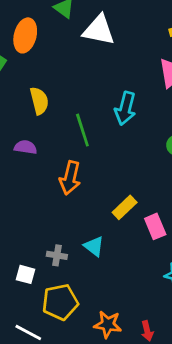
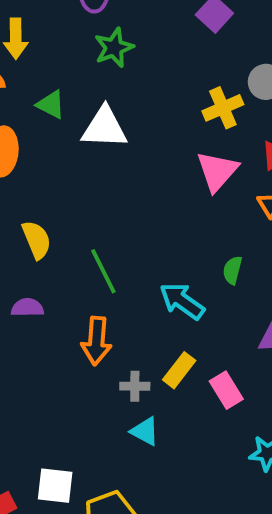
cyan arrow: (125, 108) -> (182, 301), moved, turned 120
gray cross: (57, 255) -> (135, 386), moved
white square: (25, 274) -> (55, 486), size x1.4

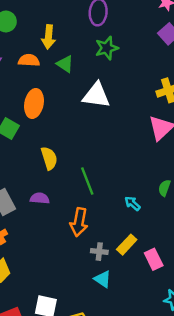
green triangle: (51, 105) -> (65, 64), moved
cyan arrow: (182, 301) -> (132, 203), size x0.6

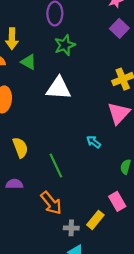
cyan arrow: (132, 203) -> (94, 142), moved
orange arrow: (79, 222) -> (51, 203), turned -45
pink rectangle: (154, 259) -> (117, 201), moved

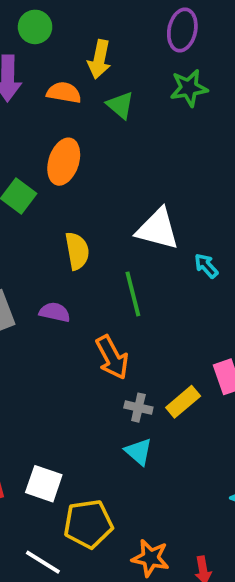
white triangle: (58, 88) -> (158, 229), moved

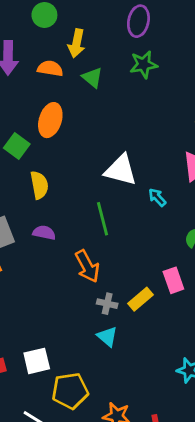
green circle: (35, 27) -> (44, 15), moved
yellow semicircle: (77, 251) -> (39, 185), moved
white square: (44, 484) -> (37, 361), turned -32

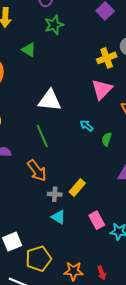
green triangle: (92, 78) -> (29, 50), moved
cyan arrow: (157, 197) -> (87, 126), moved
pink rectangle: (173, 280) -> (97, 220), moved

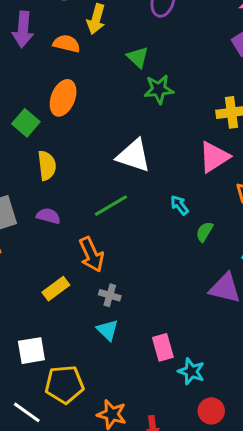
green star: (54, 25) -> (159, 89), moved
green triangle: (29, 50) -> (138, 57), moved
green line: (42, 136) -> (111, 206), turned 70
yellow rectangle: (77, 188) -> (56, 289), moved

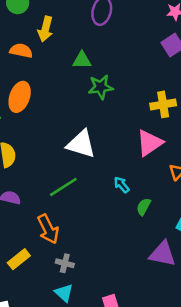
green triangle: (138, 57) -> (82, 60), turned -42

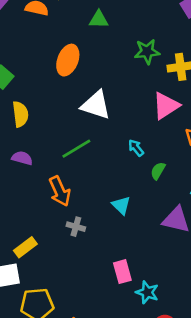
green star: (101, 87) -> (147, 51), moved
orange ellipse: (20, 97) -> (68, 60), moved
yellow rectangle: (19, 259) -> (25, 247), moved
cyan triangle: (64, 293) -> (121, 205), moved

